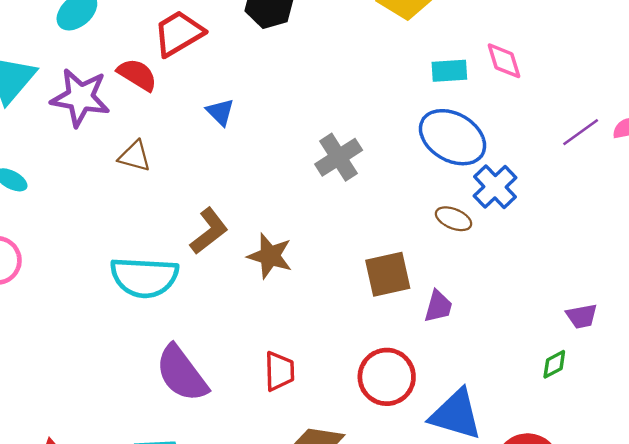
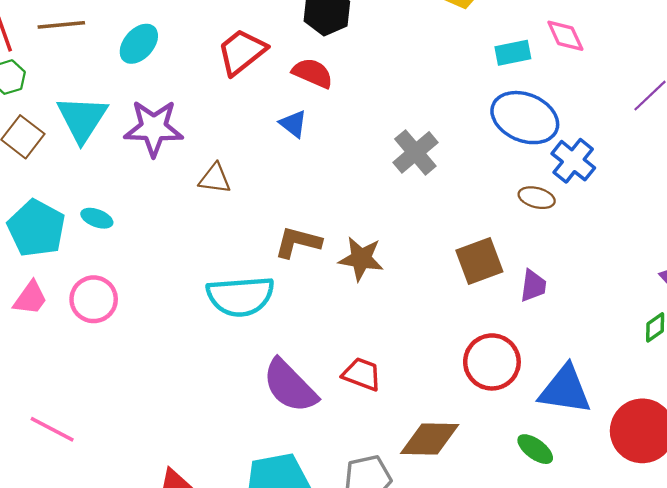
red semicircle: (137, 75) -> (313, 73), moved
brown L-shape: (209, 231) -> (298, 242), turned -120
red trapezoid: (279, 371) -> (362, 374), moved, turned -60

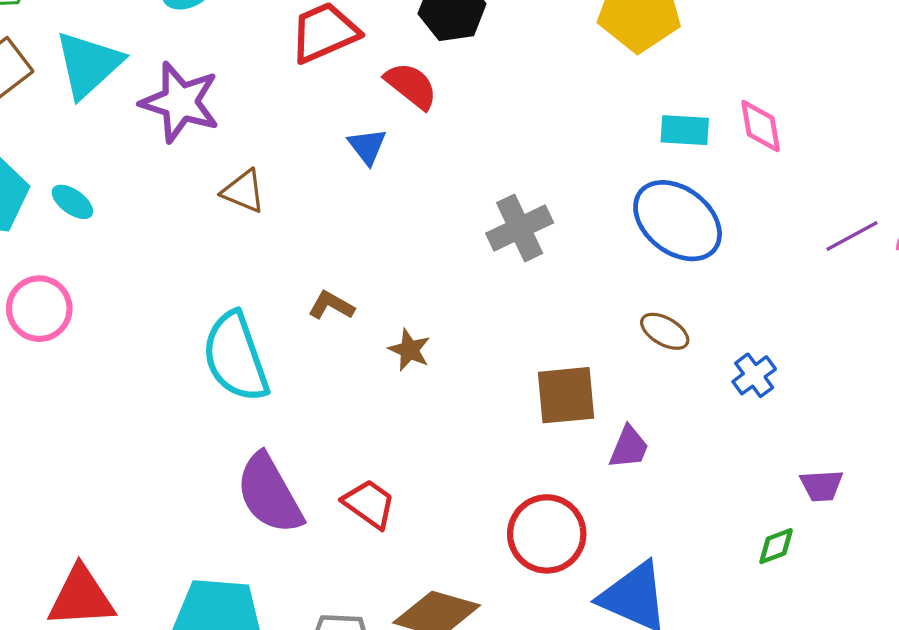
blue cross: (573, 161) -> (754, 375), moved, size x0.7
brown L-shape: (298, 242) -> (331, 306), size x0.7
brown star: (361, 259) -> (409, 350), size x0.7
cyan semicircle: (240, 296) -> (236, 357), turned 60

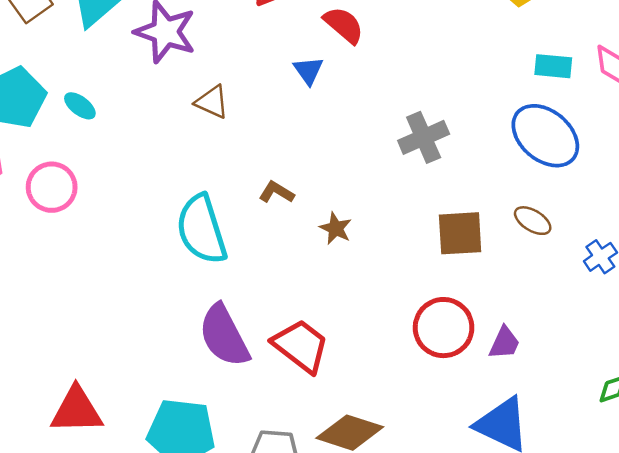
brown square: (566, 395) -> (460, 233), moved
purple trapezoid: (629, 447) -> (504, 343), moved
red trapezoid: (369, 504) -> (301, 346), size x1.4
red circle: (547, 534) -> (444, 328), moved

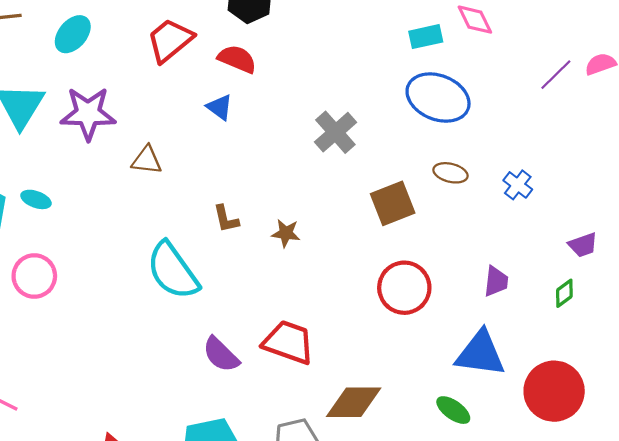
brown L-shape: (277, 192) -> (226, 219), turned -116
purple semicircle: (224, 336) -> (221, 355), size x0.7
purple trapezoid: (504, 343) -> (496, 281), moved

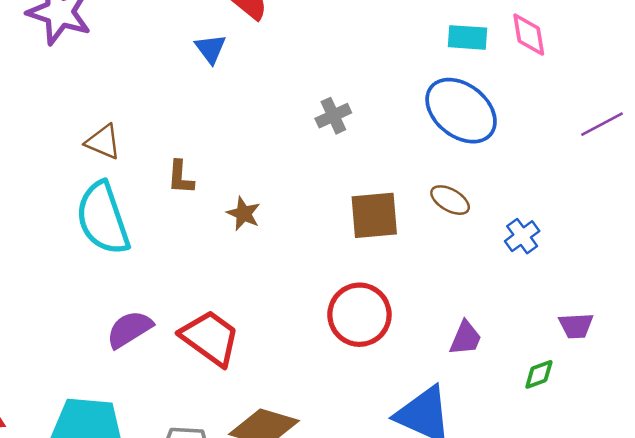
gray cross: (335, 132) -> (333, 116), size x0.7
brown triangle: (147, 160) -> (103, 142), moved
purple semicircle: (221, 355) -> (129, 329), turned 87

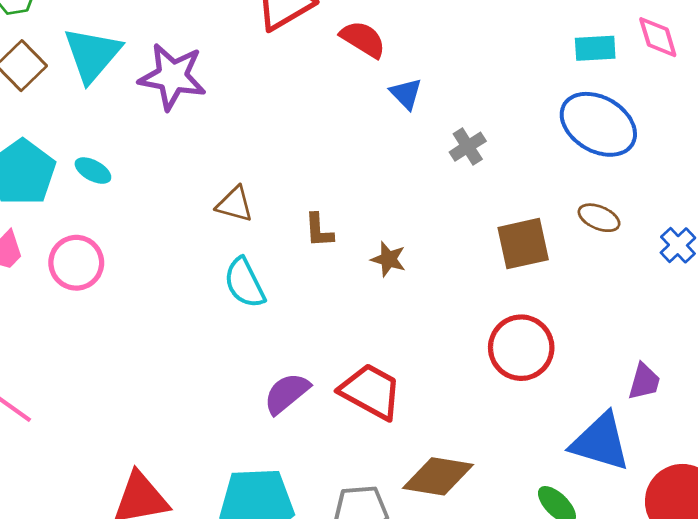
blue triangle: (211, 49) -> (406, 94), moved
cyan semicircle: (103, 218) -> (245, 283), size x0.7
purple trapezoid: (466, 338) -> (644, 382), moved

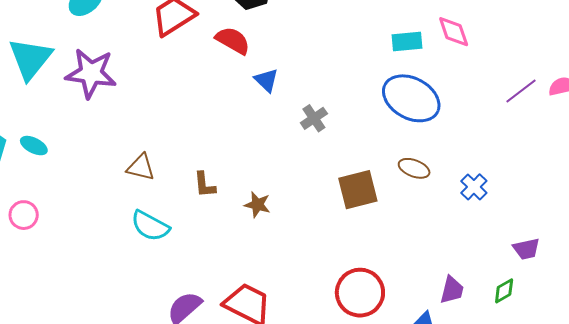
pink circle: (76, 263) -> (24, 215), size x0.7
cyan semicircle: (245, 283) -> (150, 226), turned -33
red circle: (521, 348) -> (360, 293), moved

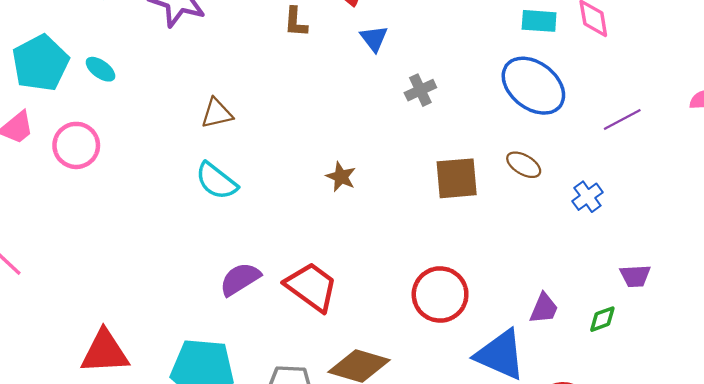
purple line: (521, 91) -> (622, 119), moved
brown triangle: (141, 167) -> (217, 113), turned -36
brown L-shape: (205, 185) -> (296, 22), moved
pink circle: (24, 215) -> (76, 145), size x1.4

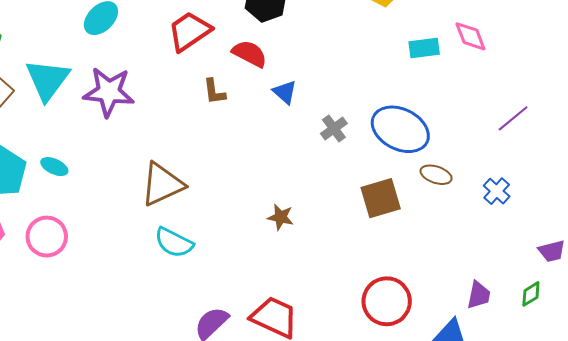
blue ellipse: (533, 86) -> (400, 129), moved
brown triangle: (217, 113) -> (162, 184), size x1.6

